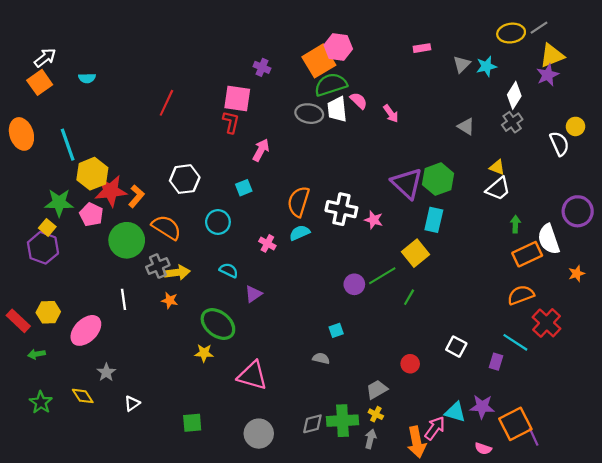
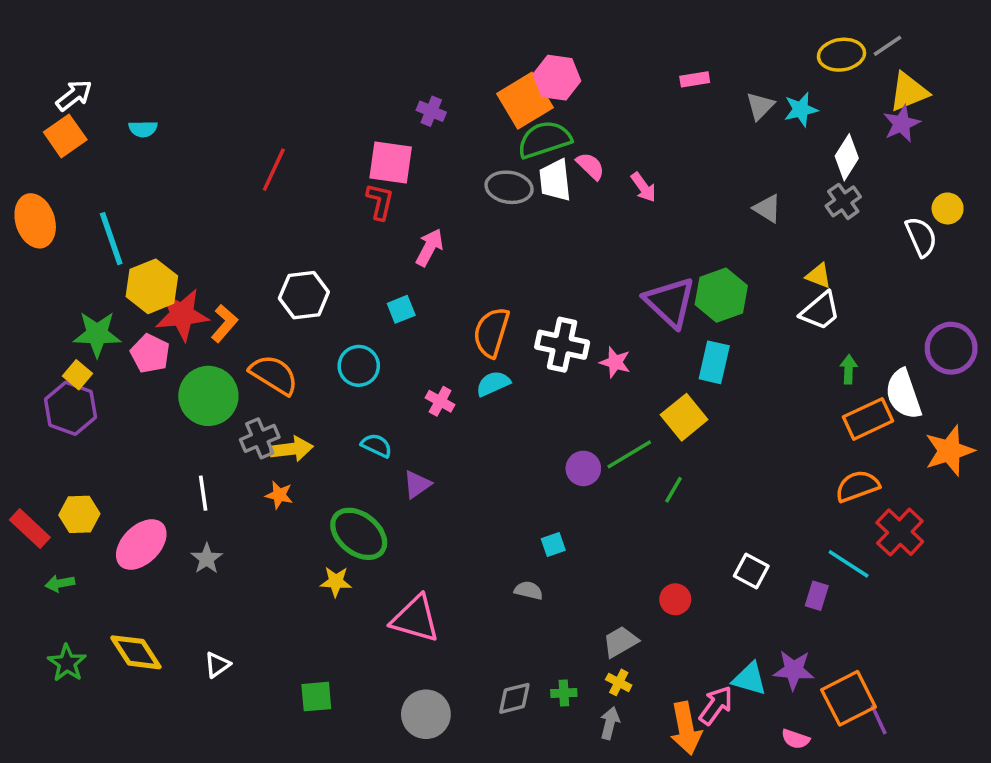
orange star: (577, 274) -> (949, 451), size x1.8
gray star: (106, 372) -> (207, 559), moved
yellow diamond: (83, 396) -> (136, 652), size x1.4
green cross: (343, 421) -> (564, 693), size x0.5

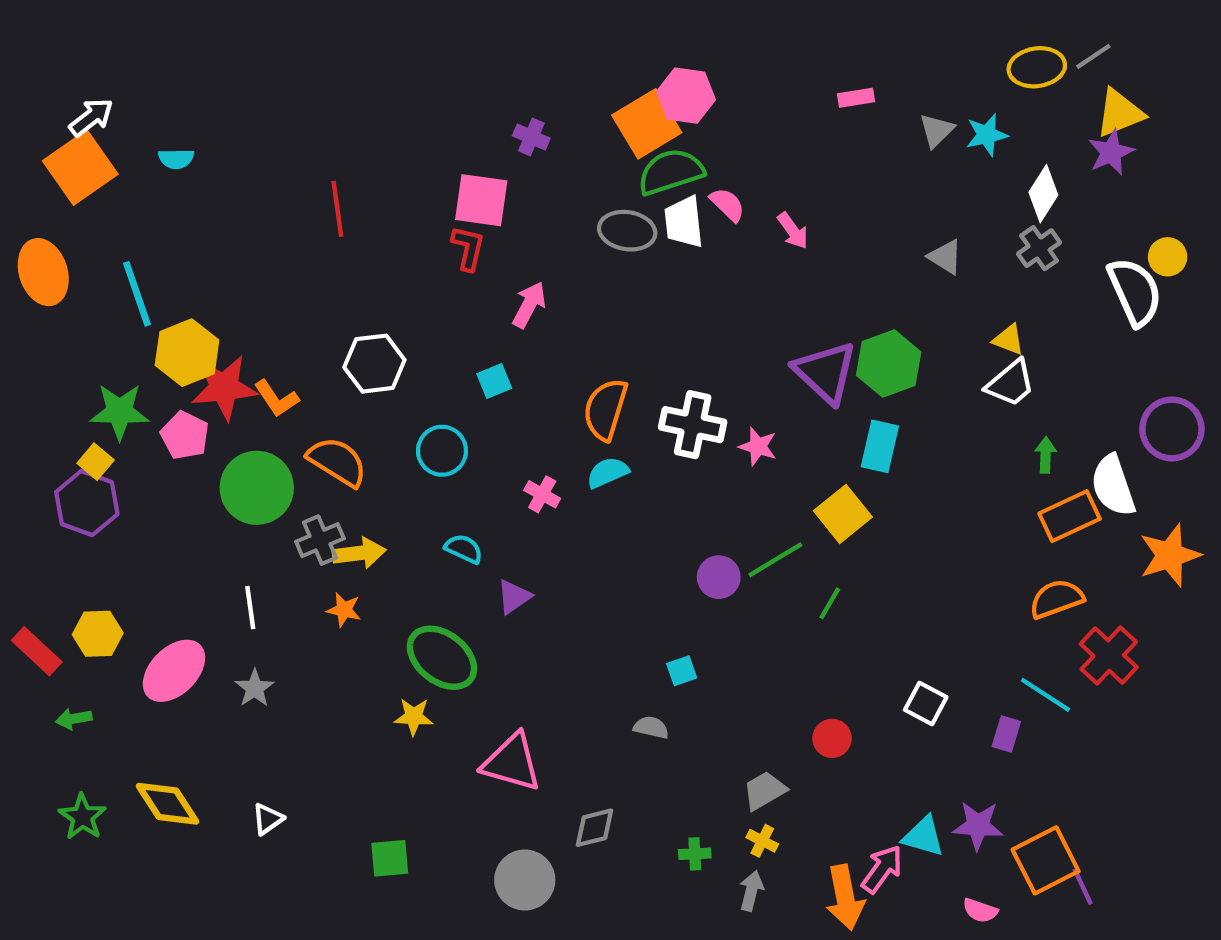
orange square: (65, 136) -> (80, 167), size x1.4
red line: (274, 170) -> (337, 209), turned -33
white semicircle: (921, 237) -> (1135, 292), size x1.4
orange L-shape: (224, 323) -> (276, 398), turned 105
gray diamond: (514, 698) -> (595, 828), moved

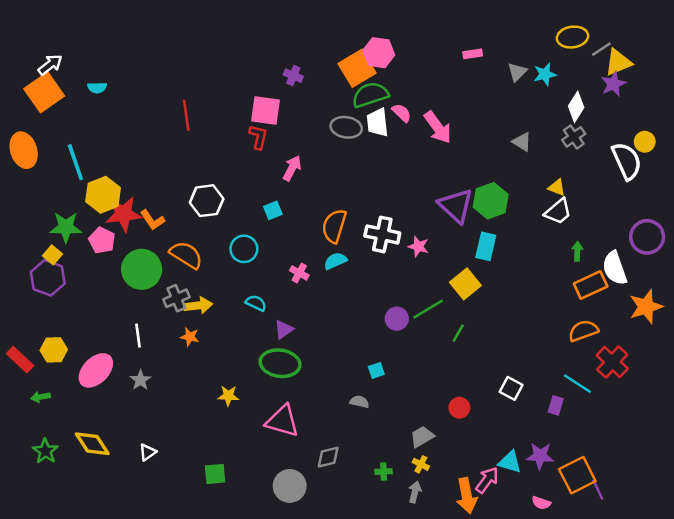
gray line: (1093, 56) -> (601, 49), moved
pink arrow: (793, 231) -> (438, 127), size x1.6
green ellipse: (442, 658) -> (280, 363), moved, turned -30

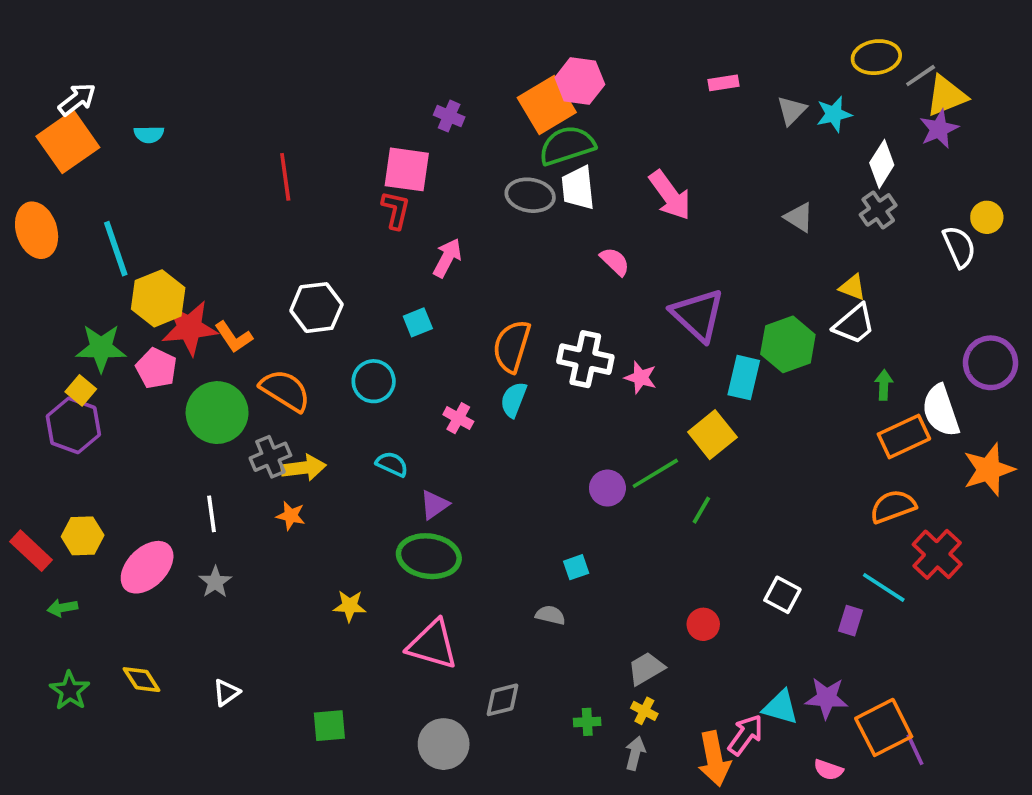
pink semicircle: (402, 113) -> (615, 262), moved
white semicircle: (627, 161) -> (959, 247), size x0.7
green hexagon: (491, 201) -> (788, 344), moved
cyan semicircle: (335, 261) -> (514, 400), turned -45
yellow diamond: (92, 444) -> (142, 680), size x0.7

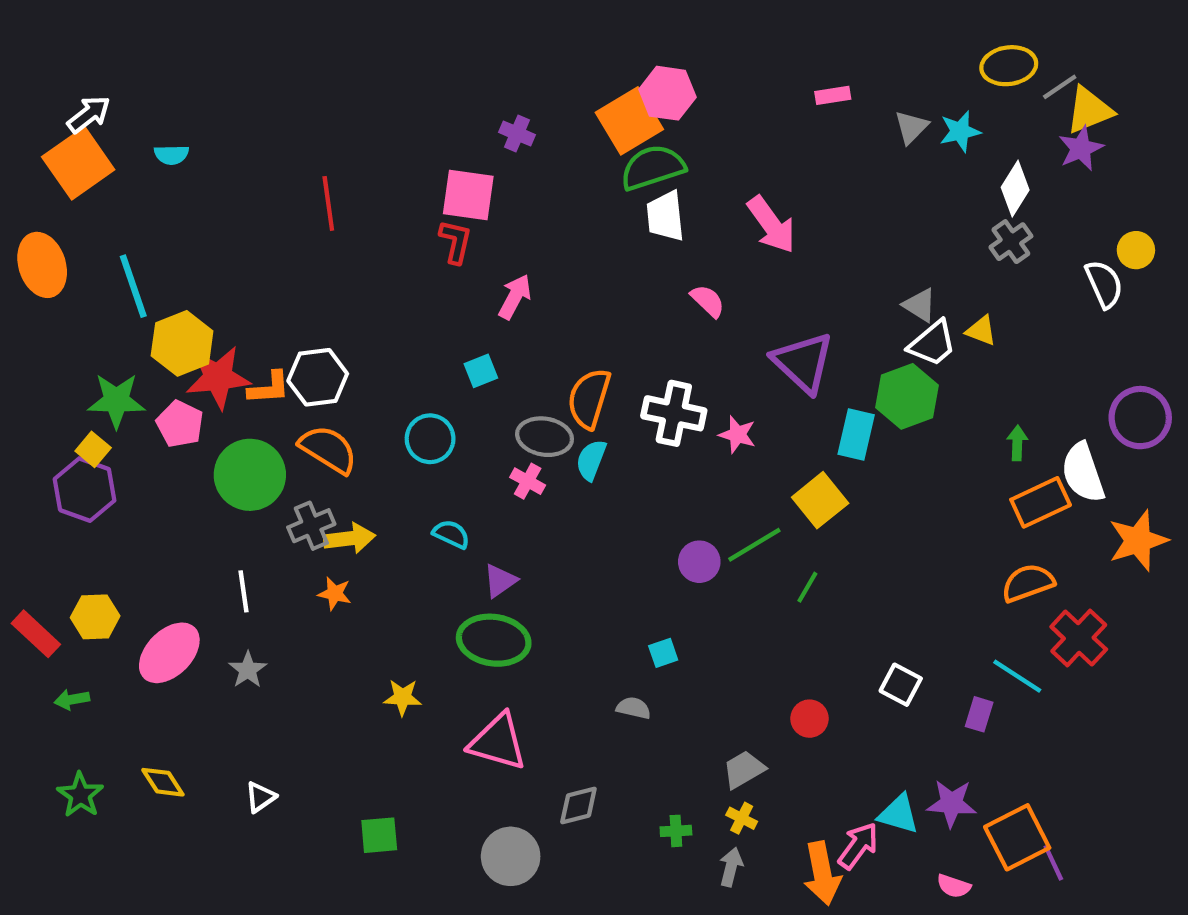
gray ellipse: (530, 195) -> (545, 437), moved
gray triangle: (799, 217) -> (920, 305), moved
white hexagon: (316, 308) -> (318, 377), moved
white trapezoid: (854, 324) -> (932, 343), moved
orange L-shape: (234, 337) -> (269, 388), turned -60

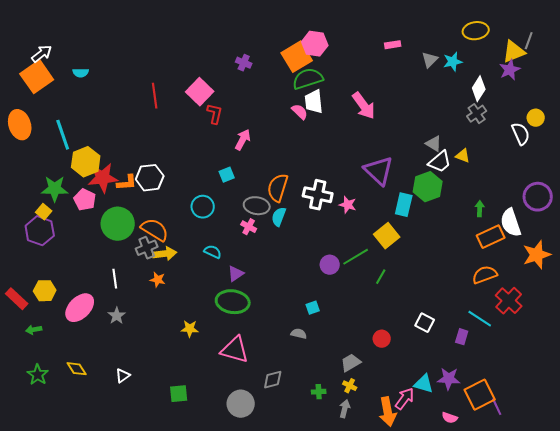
gray line: (1060, 87) -> (529, 41), moved, turned -36
pink square: (468, 195) -> (200, 92), moved, turned 36
pink semicircle: (708, 301) -> (300, 112), moved
orange semicircle: (328, 449) -> (155, 230), moved

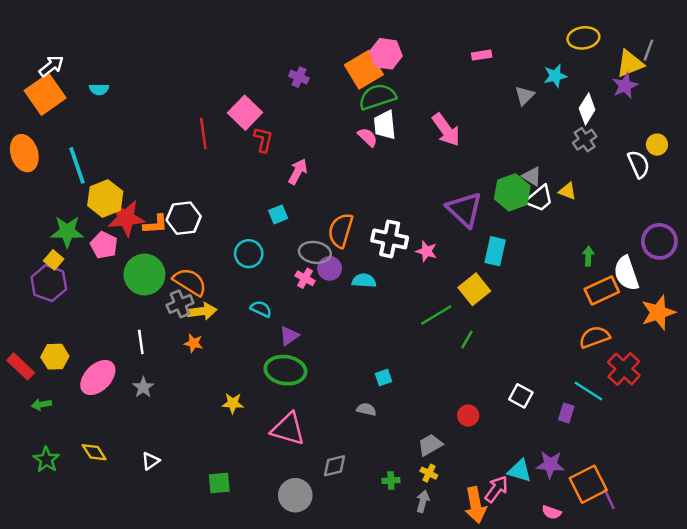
gray triangle: (430, 60) -> (525, 95), moved
red line: (155, 96) -> (203, 134), moved
green hexagon: (428, 187) -> (512, 192), moved
cyan semicircle: (279, 217) -> (364, 281), moved, turned 72
purple circle: (330, 265) -> (330, 268), moved

